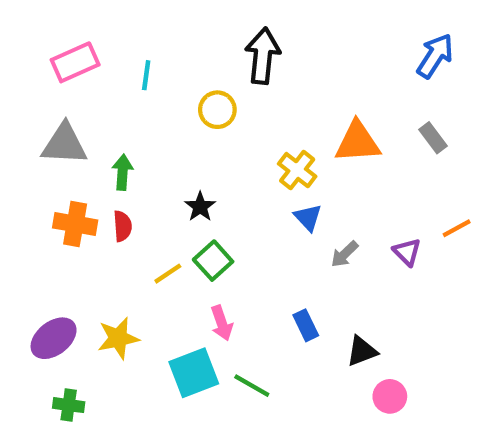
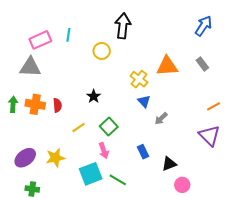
pink rectangle: (75, 62) -> (40, 40), moved
green arrow: (123, 172) -> (13, 104), moved
purple triangle: (407, 252) -> (209, 136), moved, size x1.6
green square: (213, 261) -> (109, 126), moved

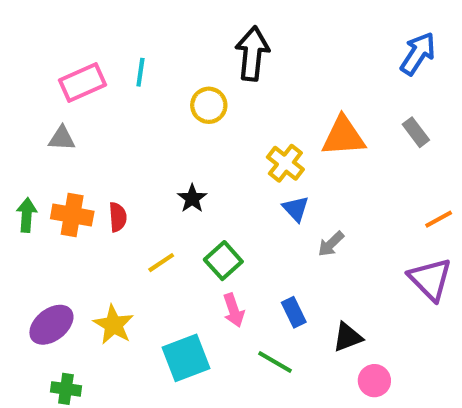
gray triangle: (30, 67) -> (62, 138), size x0.6
pink arrow: (104, 151) -> (234, 310), moved
yellow star: (55, 158) -> (114, 325), turned -30
green line: (118, 180) -> (275, 362), moved

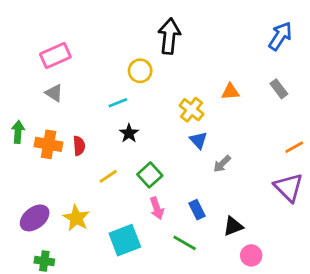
cyan line: (140, 72) -> (118, 103), moved, turned 60
orange triangle: (343, 136) -> (230, 92), size x0.6
gray triangle: (62, 138) -> (54, 93), moved, turned 30
green arrow: (27, 215) -> (18, 132), moved

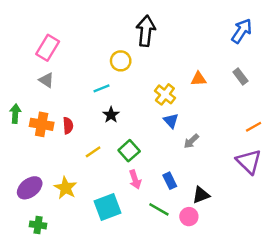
pink rectangle: (55, 56) -> (48, 48), turned -35
pink circle: (251, 255) -> (189, 217), moved

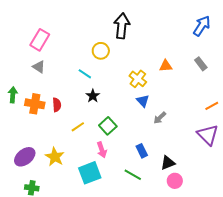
cyan line: (101, 88) -> (85, 74), turned 56
pink arrow: (135, 179) -> (102, 150), moved
pink circle: (189, 217) -> (175, 181), moved

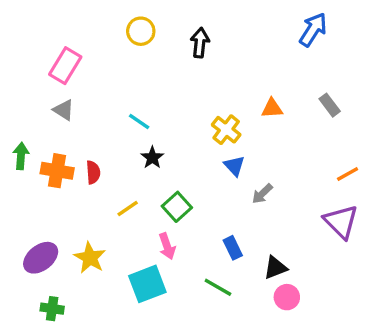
black arrow: (122, 26) -> (200, 43), size x0.7
blue arrow: (202, 26) -> (313, 30), moved
yellow circle: (101, 51) -> (141, 31), moved

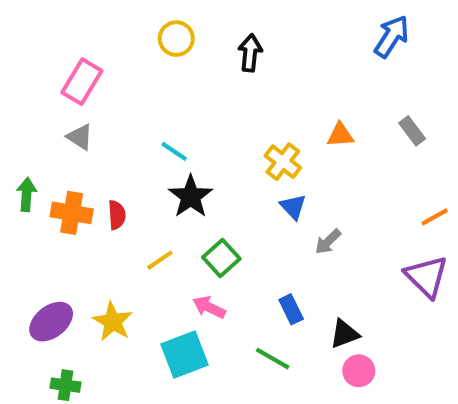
black star: (152, 158) -> (191, 196), size x1.5
pink arrow: (167, 246) -> (209, 307), turned 135

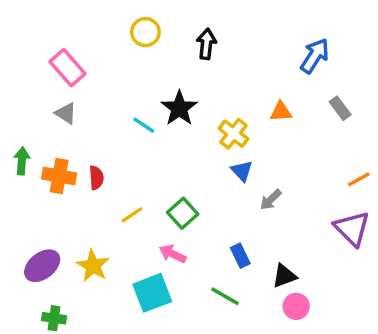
blue arrow: (392, 37) -> (315, 56), moved
pink rectangle: (82, 82) -> (68, 68), turned -72
black star: (191, 196) -> (179, 108), moved

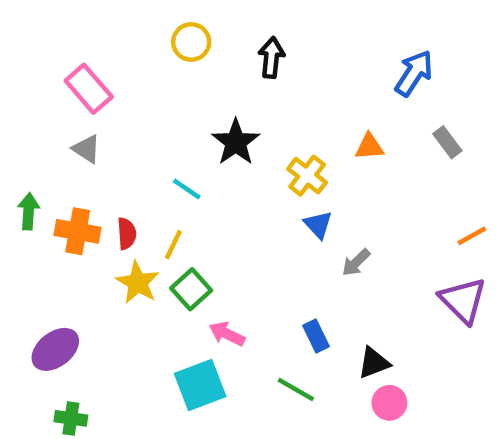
cyan line: (144, 125) -> (187, 189), moved
green square: (183, 213) -> (191, 289), moved
yellow line: (132, 215) -> (173, 245), moved, turned -30
yellow star: (93, 266) -> (138, 283), moved

